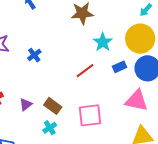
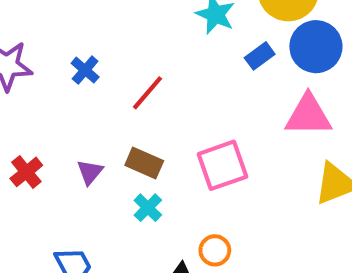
red line: (85, 71) -> (147, 93), moved

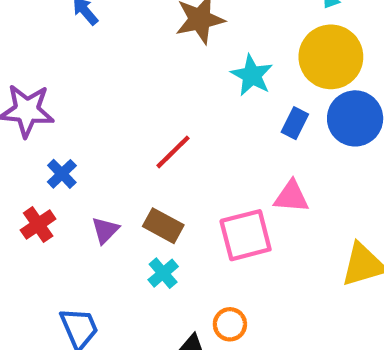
blue rectangle: (260, 56) -> (295, 123), turned -32
blue cross: (85, 70) -> (62, 174), moved
pink triangle: (308, 115) -> (291, 197), moved, size x0.7

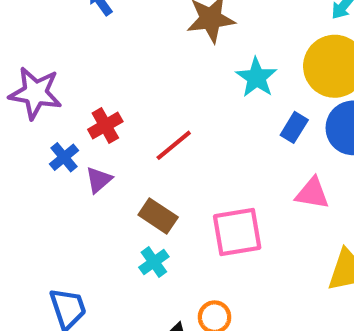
pink triangle: (291, 197) -> (312, 193), moved
red cross: (38, 224) -> (105, 126), moved
purple triangle: (105, 230) -> (99, 180), moved

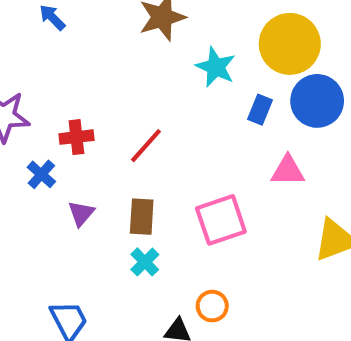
red cross: (105, 126) -> (76, 137), turned 32
purple triangle: (99, 180) -> (81, 213), moved
brown rectangle: (158, 216) -> (142, 217), turned 69

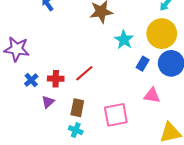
red cross: (76, 137) -> (56, 79), moved
cyan cross: (145, 262) -> (76, 130), turned -32

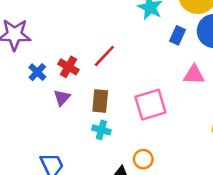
red cross: (56, 79) -> (68, 67), turned 35

